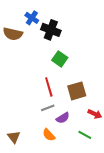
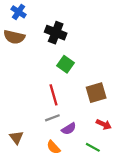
blue cross: (32, 18) -> (19, 12), moved
brown square: (77, 91) -> (96, 93), moved
brown triangle: (14, 137) -> (16, 137), moved

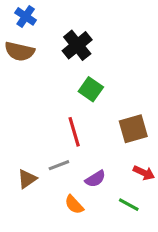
black cross: (56, 33) -> (77, 45), turned 30
gray line: (52, 118) -> (59, 165), moved
brown triangle: (16, 137) -> (27, 179), moved, turned 32

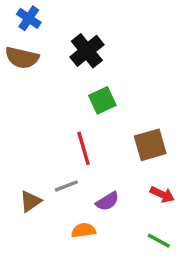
green square: (91, 89) -> (102, 100), turned 30
orange semicircle: (74, 205) -> (84, 230), turned 125
green line: (129, 205) -> (159, 241), moved

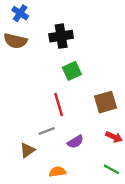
black cross: (87, 51) -> (61, 36), turned 30
brown triangle: (31, 201) -> (27, 150), moved
orange semicircle: (84, 230) -> (57, 172), moved

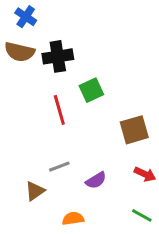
black cross: (61, 36) -> (58, 56), moved
red line: (59, 104) -> (59, 110), moved

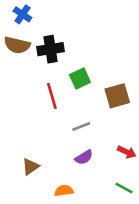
brown square: (134, 130) -> (117, 96), moved
gray line: (59, 167) -> (81, 127), moved

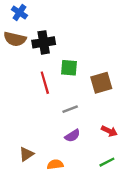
green square: (80, 78) -> (69, 68), turned 30
brown triangle: (30, 167) -> (26, 154), moved
green line: (124, 188) -> (107, 162), turned -56

